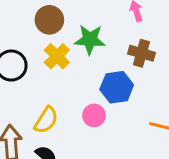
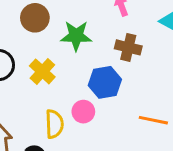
yellow cross: (57, 56) -> (42, 71), moved
yellow semicircle: (46, 120) -> (54, 124), moved, turned -32

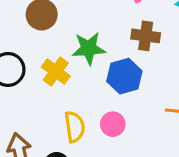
green star: (76, 36) -> (89, 48), moved
pink circle: (83, 112) -> (113, 124), moved

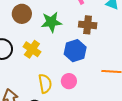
green star: (89, 48) -> (51, 22), moved

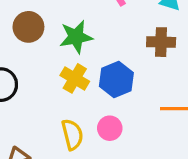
brown cross: (88, 25) -> (161, 42), moved
yellow cross: (32, 49) -> (75, 78), moved

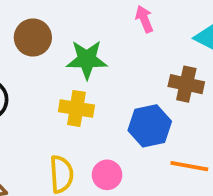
yellow cross: (75, 78) -> (76, 108), turned -32
blue hexagon: (116, 80) -> (150, 126), moved

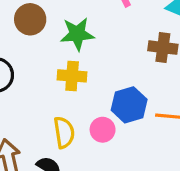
blue hexagon: (150, 126) -> (129, 105), moved

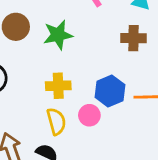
yellow cross: (72, 76) -> (58, 86), moved

